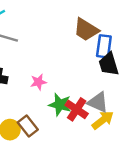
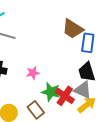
black trapezoid: (109, 64) -> (87, 72), moved
brown rectangle: (28, 126) -> (36, 110), moved

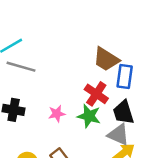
green star: (51, 92) -> (89, 116), moved
red cross: (65, 96) -> (96, 94), moved

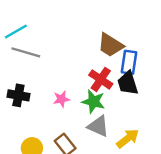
black trapezoid: (123, 112) -> (128, 83), moved
gray triangle: (119, 135) -> (98, 126), moved

